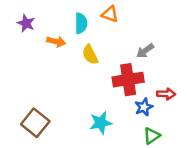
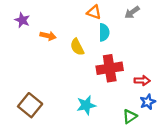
cyan semicircle: (81, 23) -> (104, 32), moved
gray arrow: (145, 51) -> (132, 12), moved
blue star: (144, 107) -> (148, 102), moved

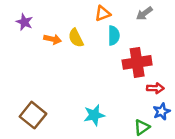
orange triangle: (94, 12) -> (103, 13), turned -40
yellow semicircle: (77, 47) -> (76, 38), moved
red cross: (110, 68) -> (137, 62), moved

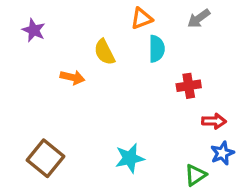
orange arrow: (53, 39) -> (72, 77), moved
red cross: (137, 62) -> (189, 86), size x0.6

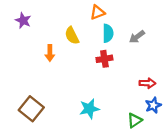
gray arrow: (199, 18) -> (137, 37), moved
orange arrow: (72, 77) -> (50, 53), turned 77
red cross: (189, 86) -> (104, 59), moved

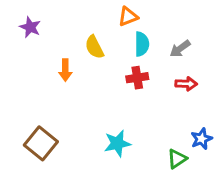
red arrow: (147, 83) -> (186, 84), moved

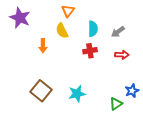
orange triangle: (128, 17) -> (68, 11), moved, turned -32
purple star: (30, 27) -> (20, 18), size x1.5
brown square: (41, 143) -> (41, 91), moved

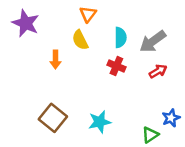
gray arrow: (118, 32) -> (153, 41), size x1.5
red cross: (90, 51) -> (116, 66), turned 32
red arrow: (122, 55) -> (158, 71), turned -32

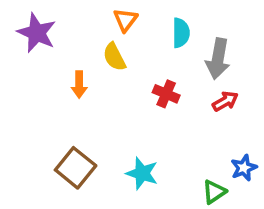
cyan semicircle: (120, 37) -> (181, 33), moved
gray arrow: (153, 41) -> (218, 59), turned -44
cyan star: (100, 122) -> (142, 173), turned 30

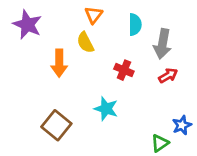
orange arrow: (79, 85) -> (59, 63), size x1.4
cyan star: (142, 173) -> (106, 109), moved

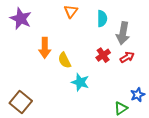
yellow semicircle: (85, 42) -> (65, 60), moved
red cross: (124, 70) -> (103, 55), moved, turned 32
brown square: (56, 125) -> (21, 102), moved

